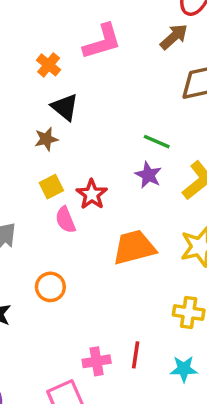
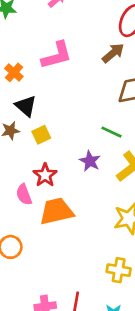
green line: (157, 142) -> (111, 132), moved
yellow square: (51, 187) -> (41, 135), moved
orange trapezoid: (134, 247) -> (56, 211), moved

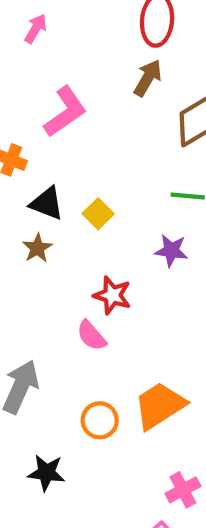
yellow square: (41, 135) -> (98, 214), moved
orange trapezoid: (56, 211) -> (160, 406), moved

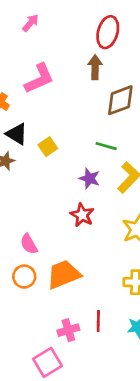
brown arrow: (148, 78) -> (95, 67), turned -40
red star: (112, 295) -> (82, 215), moved
pink semicircle: (91, 336) -> (29, 244), moved

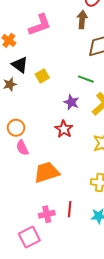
orange circle: (24, 277) -> (16, 128), moved

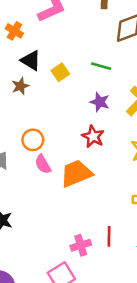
green line: (86, 79) -> (101, 66), moved
orange trapezoid: (47, 172) -> (76, 173), moved

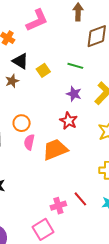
pink semicircle: (43, 164) -> (29, 142), turned 42
red line: (109, 236) -> (80, 199), turned -42

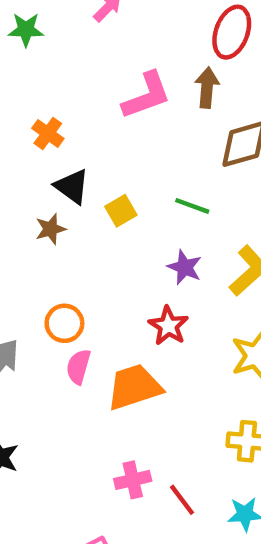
pink L-shape: (37, 20) -> (146, 96), moved
pink cross: (58, 206) -> (133, 480), moved

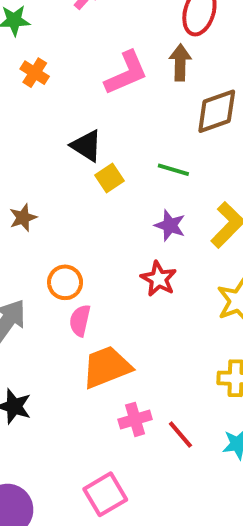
orange cross: (48, 133) -> (35, 73), moved
black triangle: (72, 187) -> (87, 146), moved
brown star: (51, 229) -> (23, 218), moved
orange trapezoid: (134, 387) -> (107, 367), moved

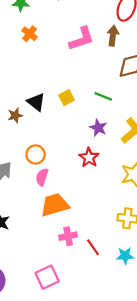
black triangle: (87, 146) -> (36, 102), moved

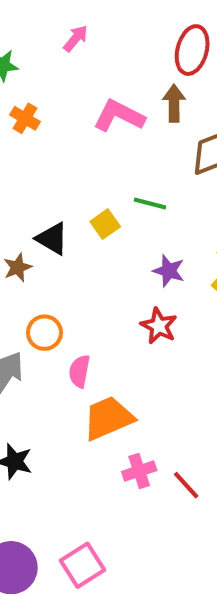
pink L-shape: (82, 39) -> (119, 116), turned -128
green line: (103, 96) -> (150, 203), moved
orange circle: (36, 155) -> (44, 333), moved
pink square: (47, 277) -> (82, 565), moved

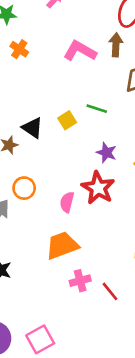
red star: (159, 326) -> (98, 188), size x1.4
pink semicircle: (79, 371) -> (67, 202), moved

